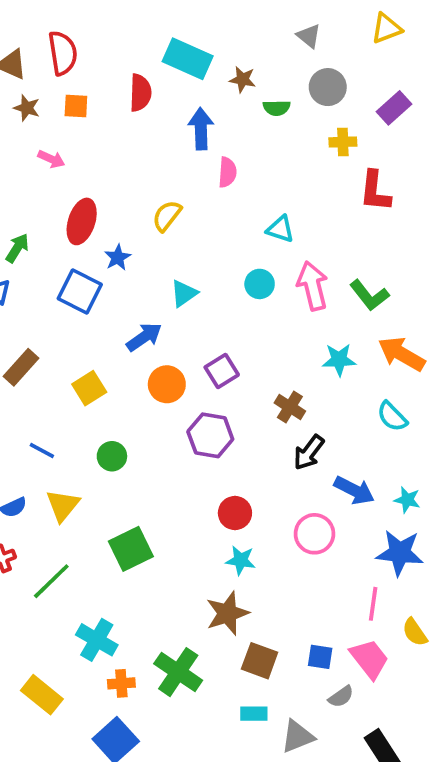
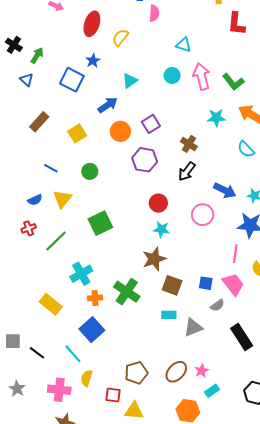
red ellipse: (82, 221) -> (92, 24), moved
black arrow: (309, 452) -> (187, 171), moved
cyan cross: (97, 640) -> (81, 274), turned 30

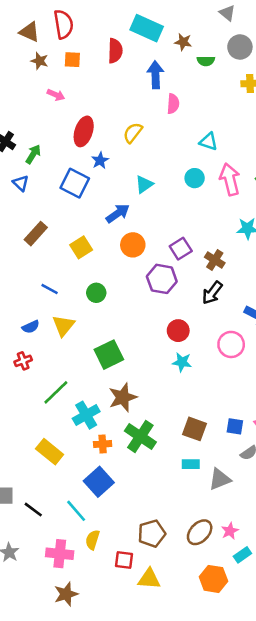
red ellipse: (92, 24) -> (84, 131), moved
purple square: (151, 124) -> (181, 249), moved
green line: (56, 241) -> (56, 392), moved
brown star: (154, 259) -> (123, 397), moved

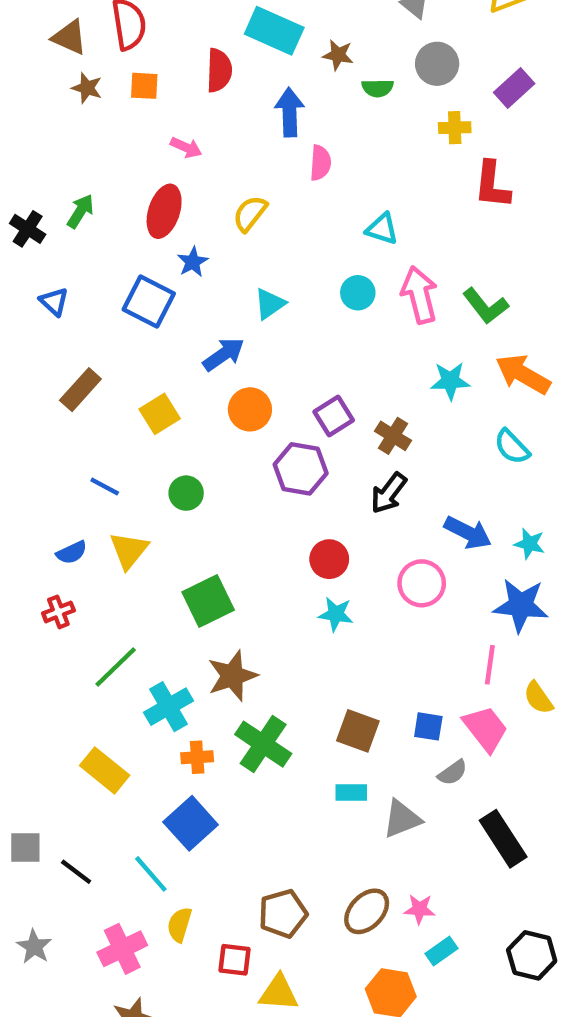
pink arrow: (56, 95) -> (186, 147), moved
green arrow: (33, 154) -> (80, 211), moved
pink star: (230, 531) -> (419, 909), turned 30
pink cross: (60, 554) -> (122, 949), turned -32

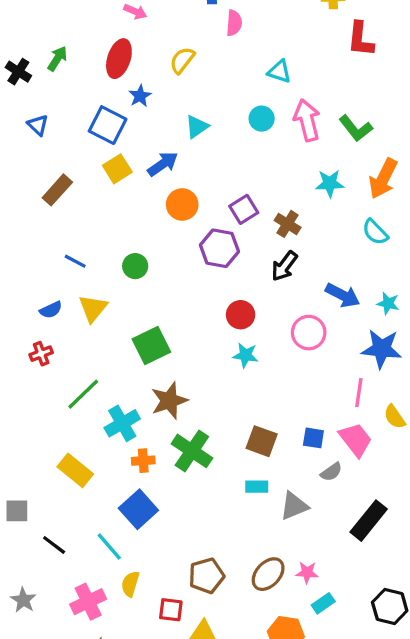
orange arrow: (523, 374) -> (383, 179), turned -93
yellow square: (160, 414) -> (117, 169), moved
black rectangle: (503, 839) -> (369, 521), turned 72
gray square: (25, 848) -> (17, 511), moved

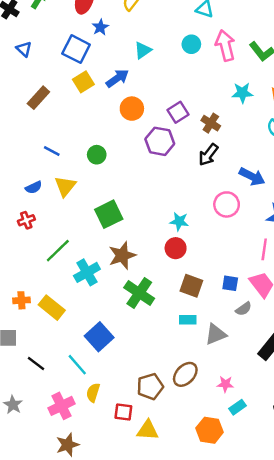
red circle: (241, 315) -> (176, 248), moved
orange cross: (143, 461) -> (21, 300), moved
brown ellipse: (268, 574) -> (185, 374), moved

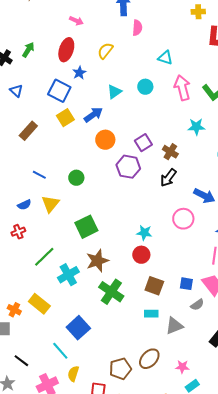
cyan circle: (191, 44) -> (145, 87), moved
orange cross: (21, 300) -> (14, 310), moved, turned 32
black line: (36, 363) -> (21, 361), moved

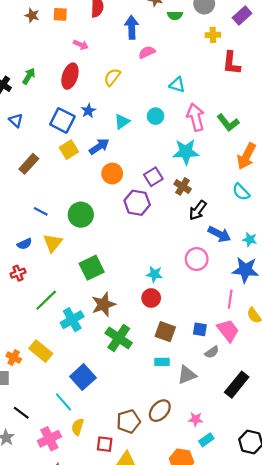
pink semicircle: (137, 28) -> (147, 52), turned -119
blue star: (79, 73) -> (88, 111), moved
cyan star: (196, 127) -> (186, 152), moved, size x1.4
green circle: (76, 178) -> (81, 215), size x1.5
black arrow: (168, 178) -> (198, 210), moved

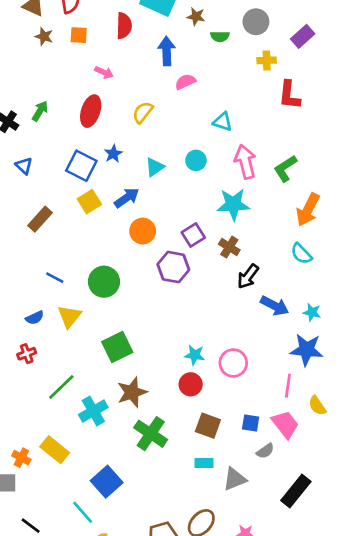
green L-shape: (228, 123) -> (285, 168), turned 95
pink circle: (197, 259) -> (233, 363), moved

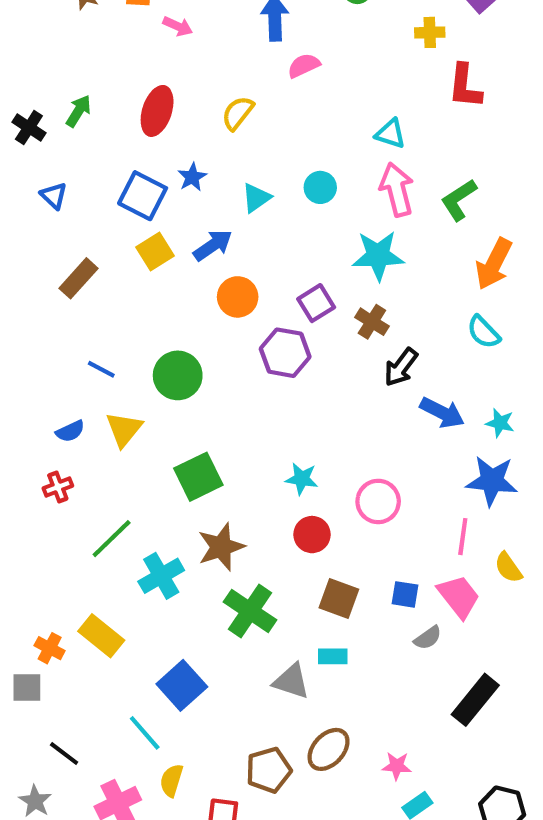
pink arrow: (104, 72) -> (178, 26), moved
cyan triangle: (223, 122) -> (391, 134), moved
cyan star: (195, 355) -> (302, 479), moved
gray triangle: (235, 479) -> (291, 681), moved, turned 40

